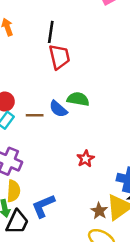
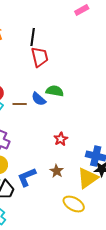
brown star: (99, 211) -> (57, 171), moved

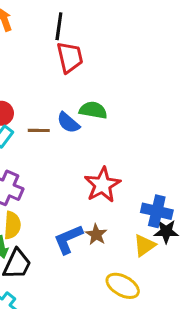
red star: (61, 139) -> (102, 185), size x1.6
blue L-shape: (27, 177) -> (68, 239), moved
yellow triangle: (88, 178) -> (144, 245), size x0.7

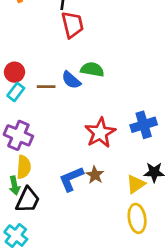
blue cross: (157, 211) -> (144, 125), moved, turned -30
yellow ellipse: (123, 286) -> (137, 218), moved, turned 52

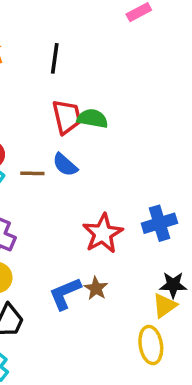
red trapezoid: (72, 25) -> (67, 117), moved
green semicircle: (92, 69) -> (92, 118), moved
yellow triangle: (136, 184) -> (165, 306), moved

